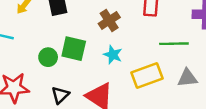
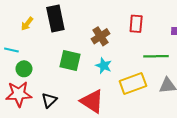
green circle: (48, 57) -> (24, 69), moved
black triangle: (60, 95) -> (49, 100), moved

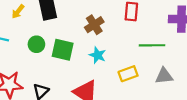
green circle: (24, 69) -> (36, 44), moved
yellow rectangle: (133, 83) -> (128, 74), size x0.7

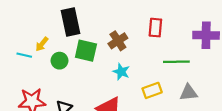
yellow arrow: (18, 12) -> (42, 44), moved
green square: (63, 50) -> (86, 51), moved

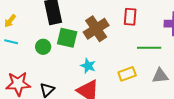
brown cross: (118, 41) -> (96, 29), size x1.4
yellow arrow: (42, 44) -> (10, 21), moved
cyan star: (121, 72) -> (88, 66), moved

